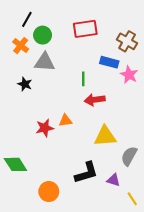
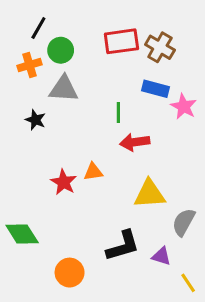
brown cross: (127, 41) -> (160, 47), moved
orange cross: (21, 46) -> (30, 65), turned 35
red star: (45, 128) -> (64, 182), turned -30

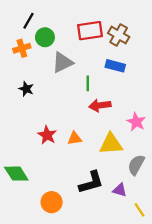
gray triangle: (64, 89) -> (63, 63), moved, turned -30
pink star: (184, 107) -> (136, 122), moved
orange triangle: (93, 172) -> (75, 138), moved

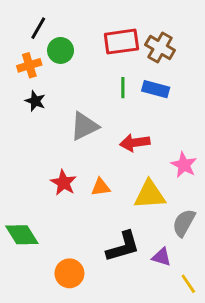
gray triangle: (63, 63) -> (84, 126), moved
green line: (88, 83) -> (123, 88), moved
black star: (26, 89) -> (35, 101), moved

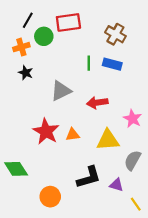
red rectangle: (121, 42) -> (68, 22), moved
red star: (63, 183) -> (46, 131), size x1.4

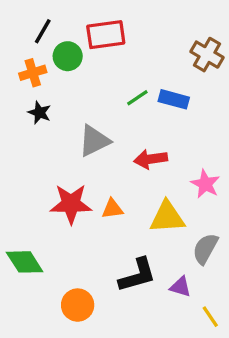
brown cross: (115, 34) -> (207, 55), moved
green line: (89, 63) -> (137, 98), turned 56
red star: (46, 131) -> (71, 204), turned -30

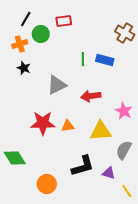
red rectangle: (106, 35) -> (64, 21), size x0.7
green line: (137, 98) -> (83, 59), turned -56

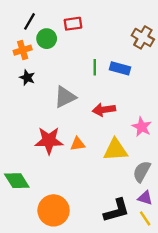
black L-shape: (83, 166) -> (117, 210), moved
purple triangle: (109, 173) -> (145, 198), moved
orange circle: (47, 184) -> (54, 210), size x1.4

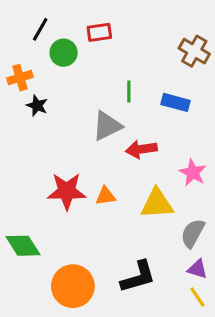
orange cross: (23, 50) -> (20, 78), moved
blue rectangle: (120, 68) -> (176, 102), moved
gray triangle: (65, 97) -> (107, 126), moved
black L-shape: (117, 210) -> (138, 277), moved

